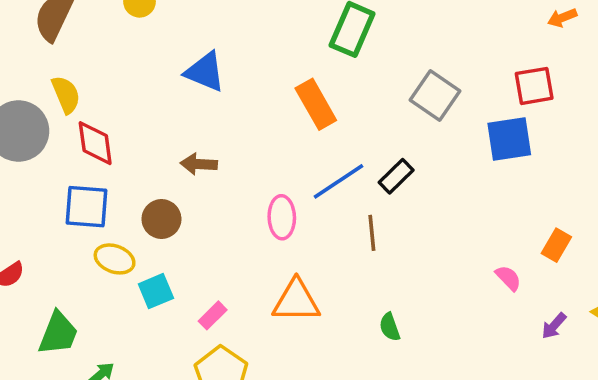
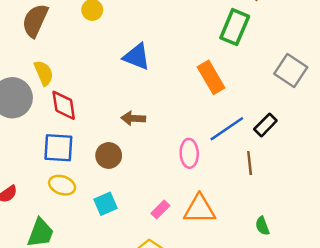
yellow ellipse: (115, 259) -> (62, 185), moved
pink rectangle: (213, 315) -> (160, 209), moved

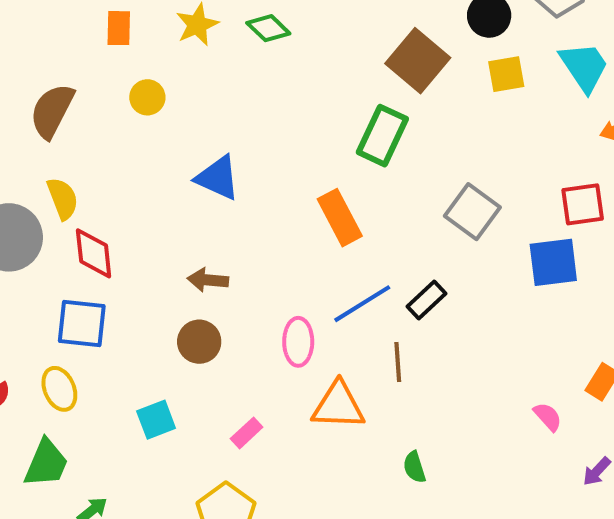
brown circle: (109, 155) -> (199, 342), moved
yellow ellipse: (62, 185) -> (59, 389), moved, turned 45
orange triangle: (200, 209) -> (338, 406), moved

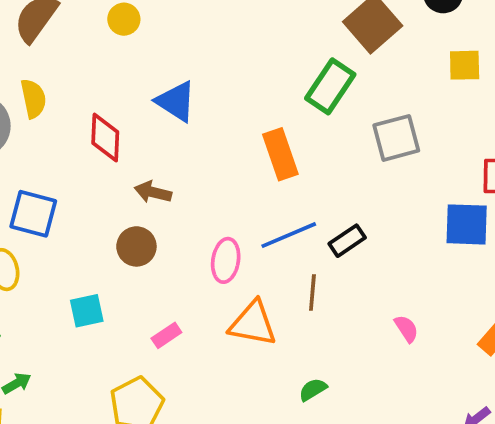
yellow square: (506, 74) -> (465, 65), moved
gray square: (472, 212) -> (396, 138), moved, turned 30
red diamond: (94, 253) -> (105, 137), moved
pink semicircle: (548, 417) -> (406, 329), moved
green semicircle: (414, 467) -> (313, 390), turned 68

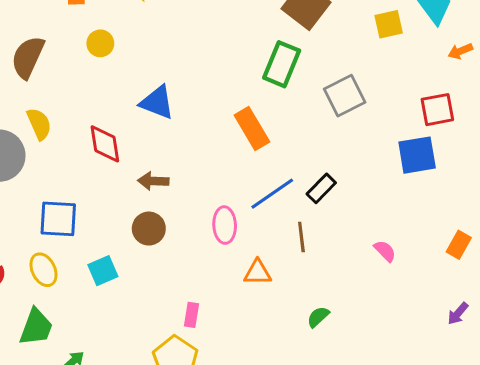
cyan square: (87, 311) -> (103, 271), moved
orange triangle: (253, 324) -> (258, 273), size x0.7
pink rectangle: (166, 335) -> (191, 315), moved, turned -35

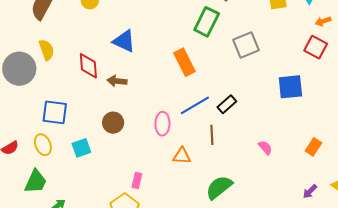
red square: (437, 110) -> (316, 47), moved, turned 35
brown arrow: (153, 181) -> (117, 81), moved
green semicircle: (318, 317) -> (219, 187), size x1.8

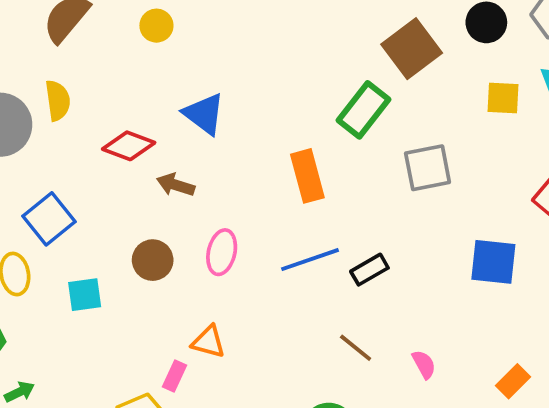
red diamond: (88, 66) -> (129, 146), turned -76
blue square: (55, 112) -> (49, 219), turned 32
pink ellipse: (162, 124) -> (222, 252), moved
brown line: (212, 135) -> (356, 348), moved, turned -60
orange triangle: (182, 156) -> (208, 342), moved

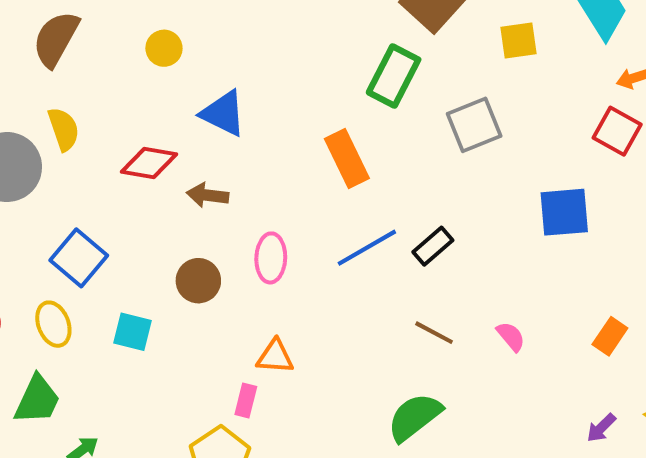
yellow circle: (156, 26) -> (164, 48), moved
yellow square: (503, 98) -> (519, 41), moved
cyan square: (85, 295) -> (133, 332), turned 33

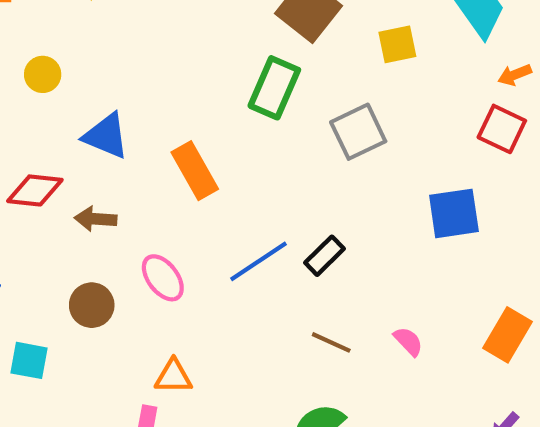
orange rectangle: (347, 158) -> (195, 171), moved
pink ellipse: (271, 258) -> (163, 278), turned -36
orange rectangle: (610, 336) -> (508, 335), size x1.4

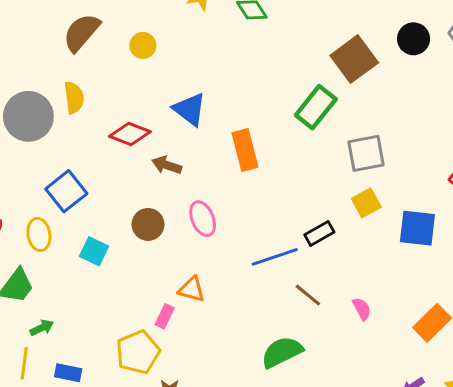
yellow square: (397, 44) -> (366, 203), moved, turned -32
yellow circle: (43, 74) -> (143, 45), moved
blue line: (259, 261) -> (275, 257), moved

